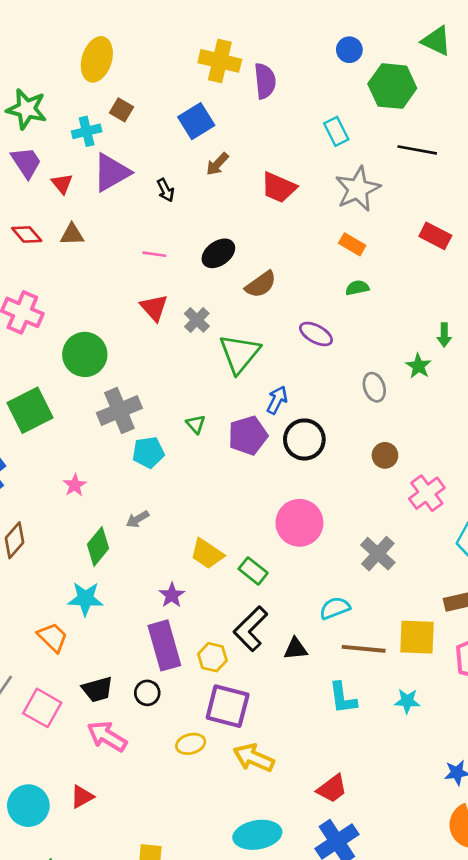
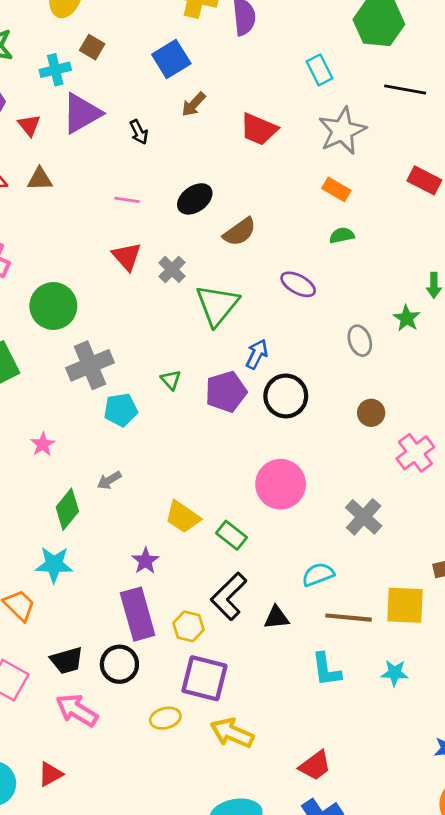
black circle: (147, 693) -> (119, 664), size x1.4

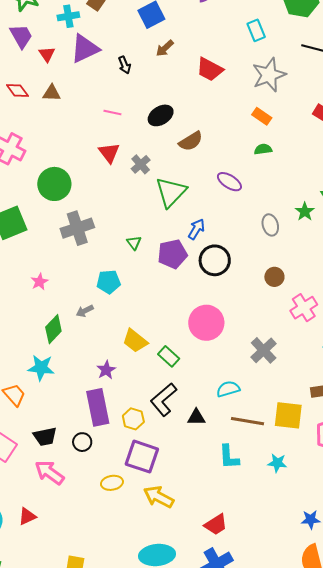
cyan pentagon: (121, 410) -> (109, 282), moved
black circle: (119, 664) -> (82, 442), size x0.7

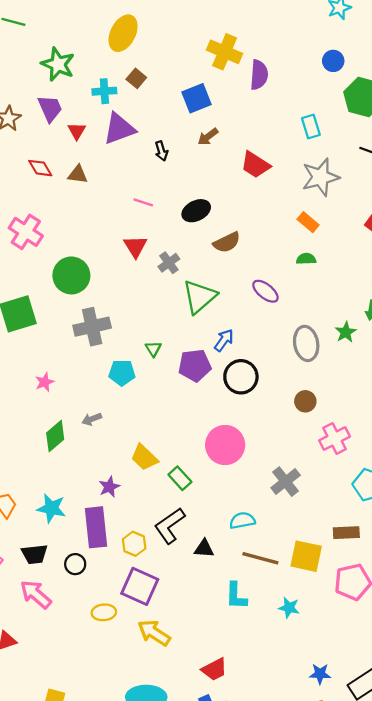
gray ellipse: (270, 225) -> (306, 343), size x1.4
cyan pentagon: (109, 282) -> (122, 373), moved
cyan star: (41, 368) -> (51, 508), moved

